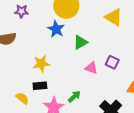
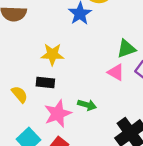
green triangle: (80, 42) -> (126, 49), moved
green arrow: (74, 97) -> (87, 105), turned 48

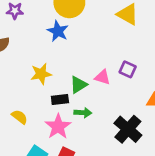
green triangle: (126, 49) -> (79, 85), moved
black rectangle: (45, 82) -> (60, 99), moved

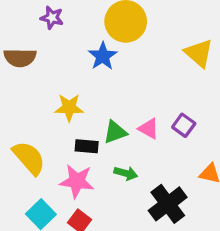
green arrow: (83, 113) -> (126, 173), moved
yellow semicircle: (19, 117) -> (29, 158), size x1.6
pink star: (58, 127) -> (77, 181), turned 30

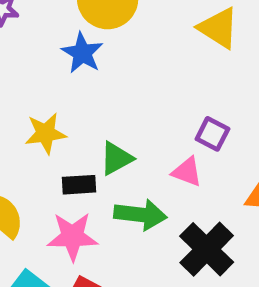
pink triangle: (149, 129) -> (187, 172), moved
green arrow: (126, 173) -> (140, 215), size x1.5

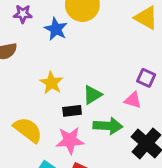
blue star: (82, 53) -> (56, 29), moved
yellow star: (46, 133) -> (51, 83), turned -30

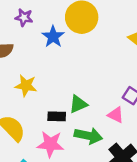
yellow star: (51, 83) -> (26, 86), moved, turned -30

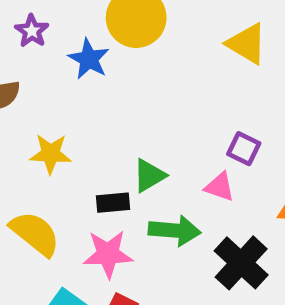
purple star: (24, 17) -> (32, 31), turned 30

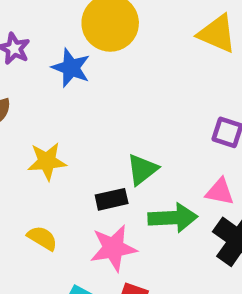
pink triangle: (220, 187) -> (220, 192), moved
yellow semicircle: (35, 234) -> (42, 238), size x0.6

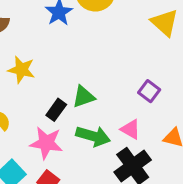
black rectangle: (112, 199) -> (56, 110), turned -60

